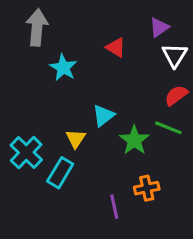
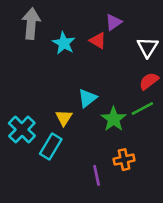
purple triangle: (159, 27) -> (114, 22), moved
cyan star: (63, 68) -> (64, 43), moved
green line: (168, 128) -> (142, 109), turned -50

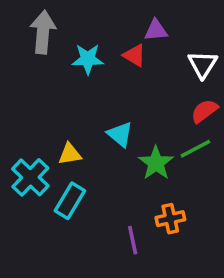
purple triangle: (114, 22) -> (156, 30), turned 30
cyan star: (64, 43) -> (88, 59), turned -30
cyan triangle: (87, 98) -> (120, 134), turned -42
yellow triangle: (64, 118) -> (70, 154), moved, turned 48

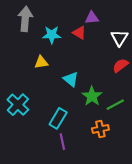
green line: (195, 149) -> (115, 105), moved
yellow triangle: (70, 154) -> (41, 62), moved
cyan rectangle: (70, 201) -> (58, 118), moved
purple line: (133, 240) -> (62, 142), moved

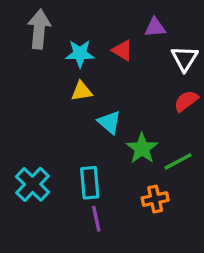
purple triangle: (92, 18) -> (155, 27), moved
yellow triangle: (41, 62) -> (82, 91), moved
cyan cross: (18, 105) -> (33, 184), moved
cyan rectangle: (58, 118) -> (90, 183), turned -36

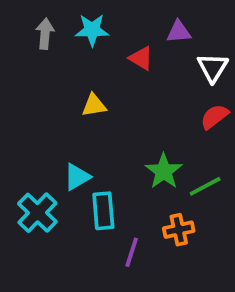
gray arrow: (39, 29) -> (45, 34), size x0.7
cyan star: (80, 54) -> (92, 30), moved
cyan triangle: (109, 122) -> (77, 177), moved, turned 50
purple line: (96, 219) -> (132, 252), moved, turned 30

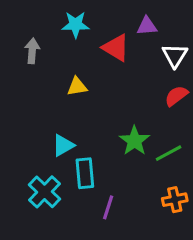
gray arrow: (45, 34) -> (32, 51), moved
red triangle: (141, 58) -> (116, 48), size x1.4
cyan cross: (37, 213) -> (45, 192), moved
orange cross: (179, 230) -> (175, 200), moved

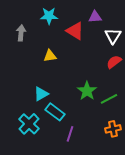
cyan rectangle: (85, 173) -> (55, 112), turned -48

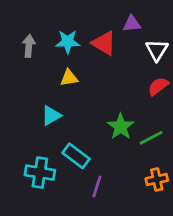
cyan star: (49, 16) -> (68, 42), moved
cyan triangle: (41, 94) -> (51, 116), moved
cyan cross: (29, 124) -> (40, 173), turned -35

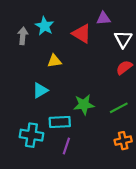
cyan star: (68, 42) -> (45, 26), moved, turned 30
green star: (121, 127) -> (84, 105), moved, turned 30
cyan rectangle: (76, 156) -> (60, 122), turned -40
purple line: (97, 186) -> (66, 146), moved

